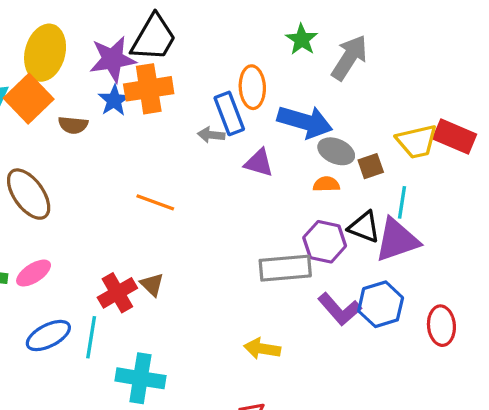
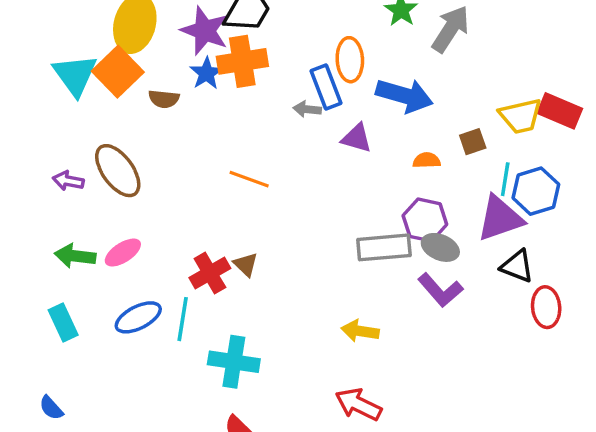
purple star: (112, 59) -> (205, 31), turned 30
gray ellipse: (336, 151) -> (440, 247), moved
black triangle: (364, 227) -> (517, 266), moved
blue hexagon: (381, 304) -> (536, 191), moved

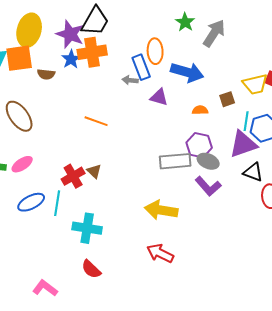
orange square: (118, 72) -> (19, 58), turned 36
yellow arrow: (360, 331) -> (161, 210), size x1.5

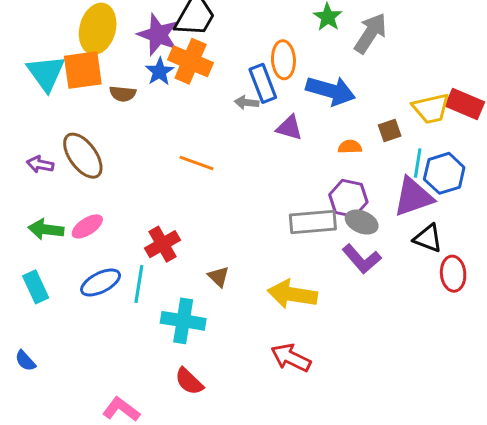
orange cross: (92, 52) -> (191, 61), turned 32
brown triangle: (94, 171) -> (219, 277), moved

